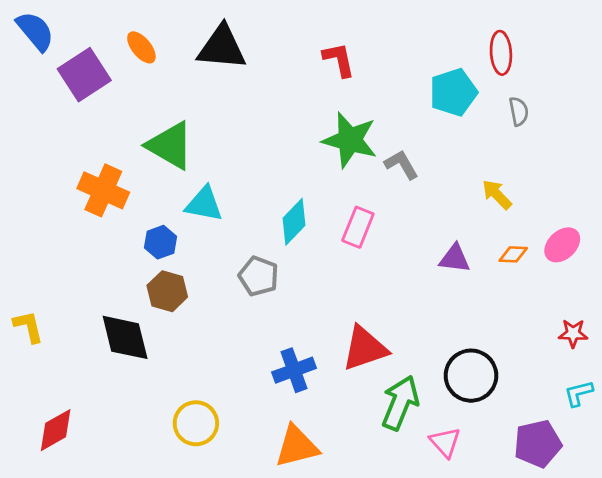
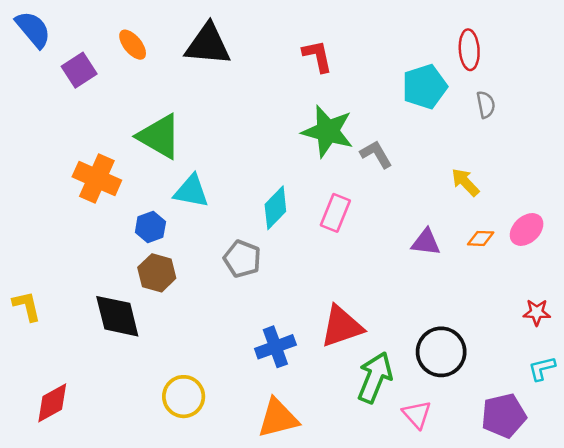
purple square: (84, 75) -> (79, 70), size x0.7

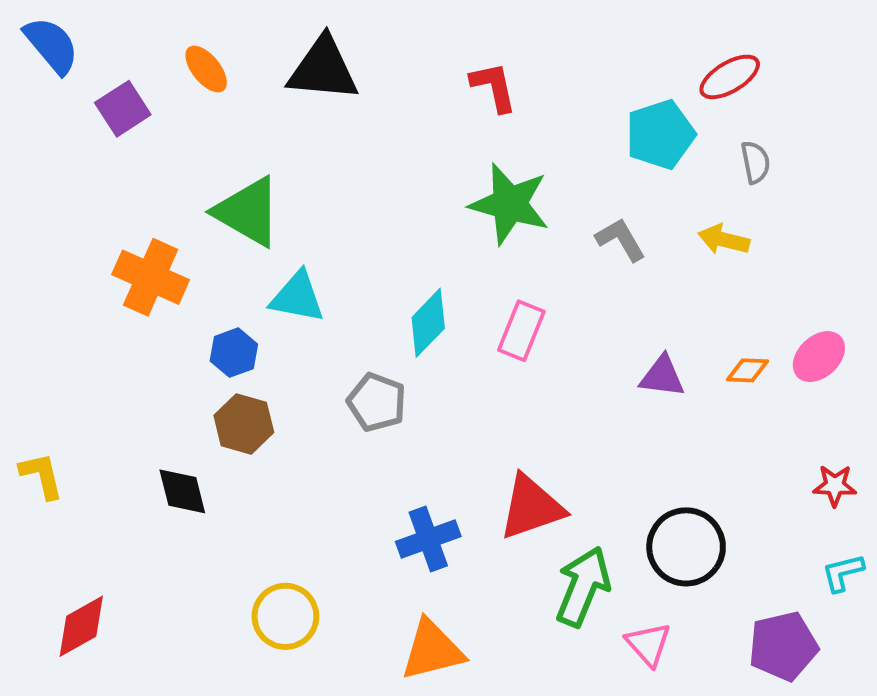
red ellipse: (469, 50) -> (730, 77), turned 63
gray L-shape: (376, 154) -> (621, 240), moved
yellow arrow: (465, 182) -> (724, 240), moved, turned -32
black diamond: (117, 316) -> (182, 491), size x0.7

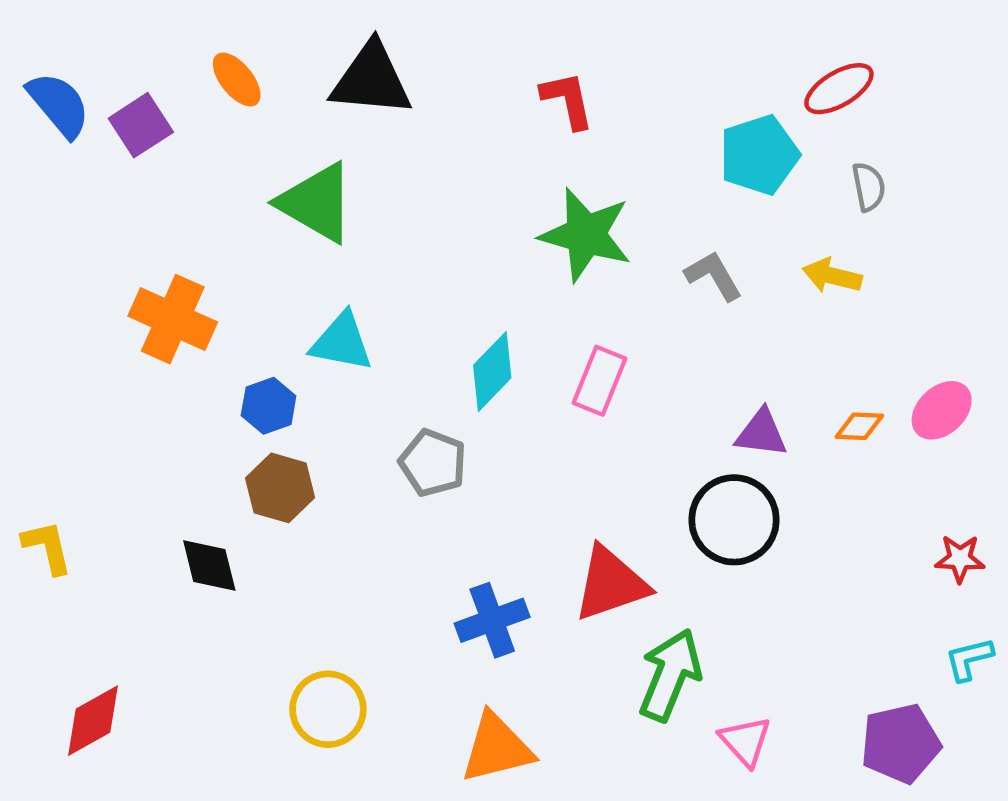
blue semicircle: (51, 45) -> (59, 105), moved
green triangle: (248, 212) -> (317, 203), moved
black circle: (686, 547) -> (734, 520), moved

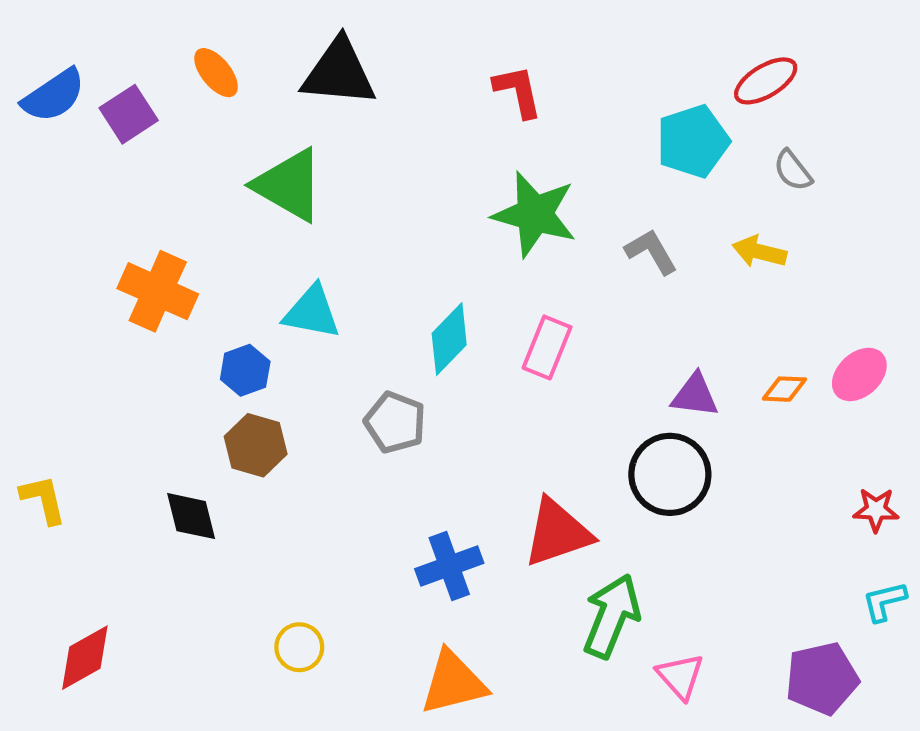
blue semicircle: (59, 105) -> (54, 95), turned 96
gray semicircle: (869, 187) -> (793, 170), turned 153
yellow circle: (328, 709) -> (299, 647), size x0.7

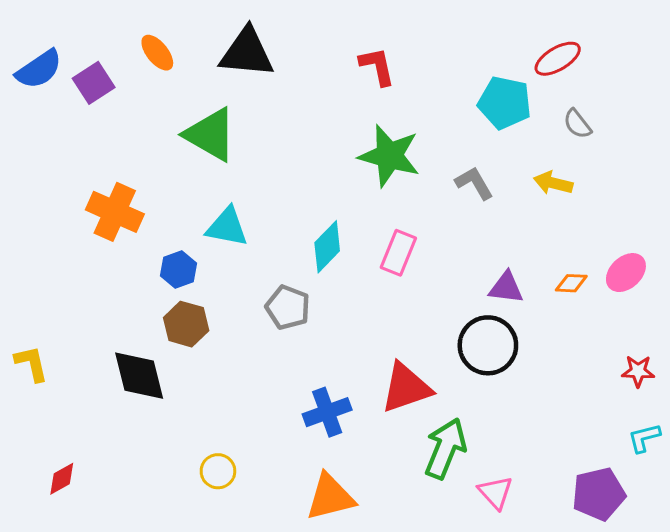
cyan pentagon: (693, 141) -> (505, 103), turned 30
black diamond: (191, 516) -> (139, 376), size x1.4
red diamond: (85, 658) -> (62, 479), size x0.7

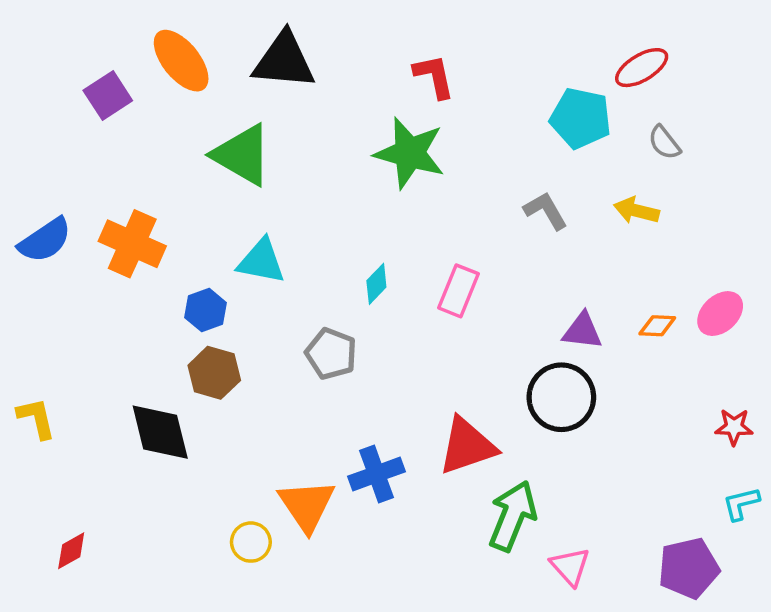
orange ellipse: (157, 53) -> (181, 61), size x1.5
blue semicircle: (39, 69) -> (45, 240), moved
green star: (389, 156) -> (410, 153), moved
cyan diamond: (327, 247) -> (376, 284), size x0.7
orange triangle: (330, 497) -> (307, 505), moved, turned -50

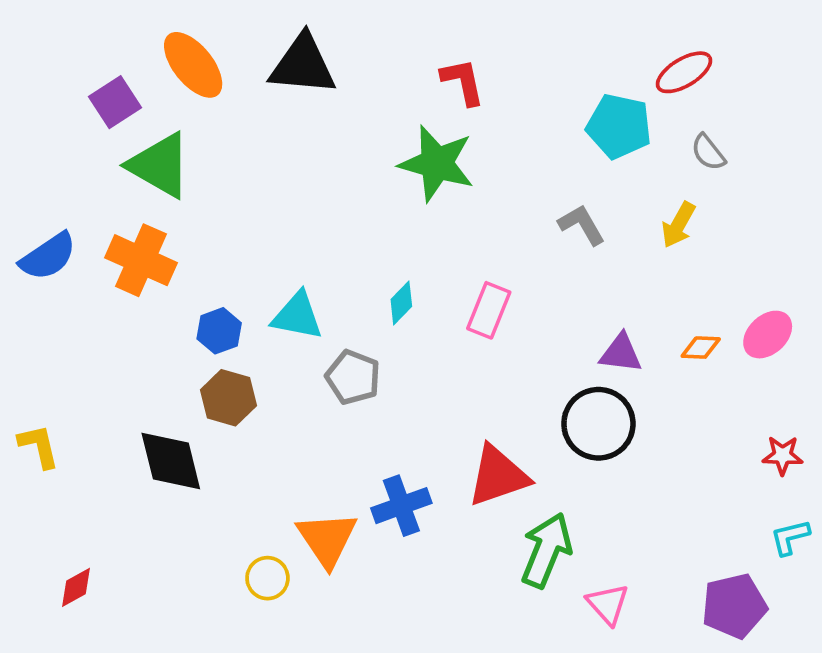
green triangle: (242, 155) -> (160, 165), moved
yellow arrow: (636, 211) -> (678, 225), turned -75
cyan triangle: (261, 261) -> (297, 316), moved

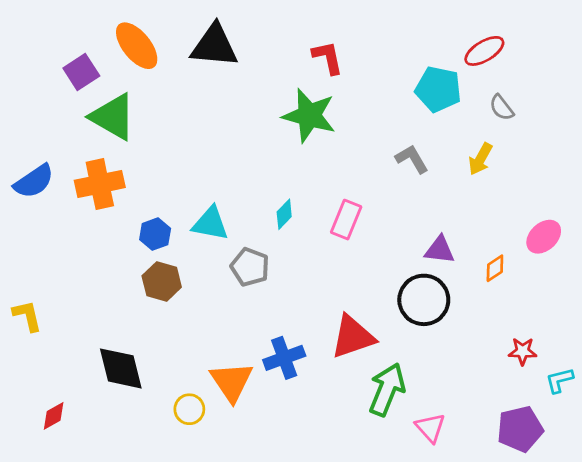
orange cross: (141, 260) -> (100, 184), turned -36
orange diamond: (701, 348) -> (495, 268), moved, turned -36
red star: (783, 455) -> (523, 351), moved
black diamond: (171, 461) -> (121, 368), moved

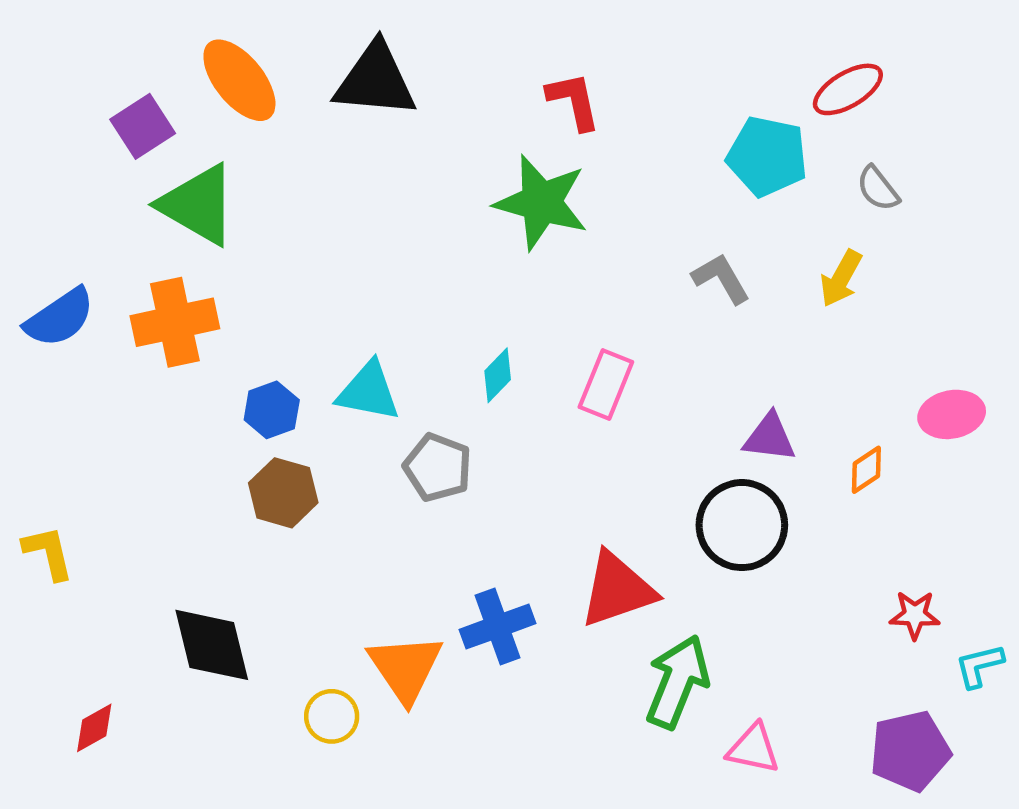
pink ellipse: (544, 237) -> (952, 414), turned 32
pink triangle: (430, 428) -> (753, 749), turned -36

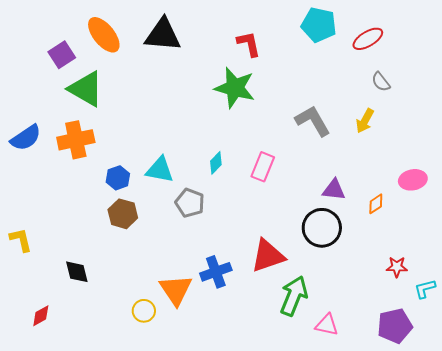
cyan pentagon: (767, 156) -> (319, 25), moved
gray L-shape: (721, 278) -> (313, 121), size x1.4
black diamond: (212, 645) -> (77, 272), moved, size x0.7

